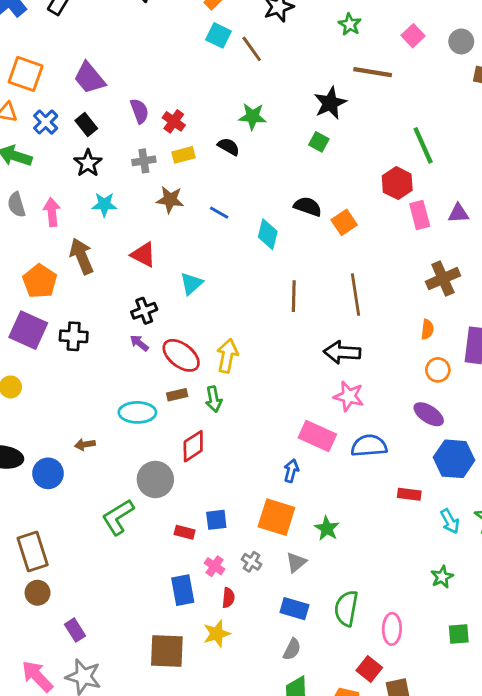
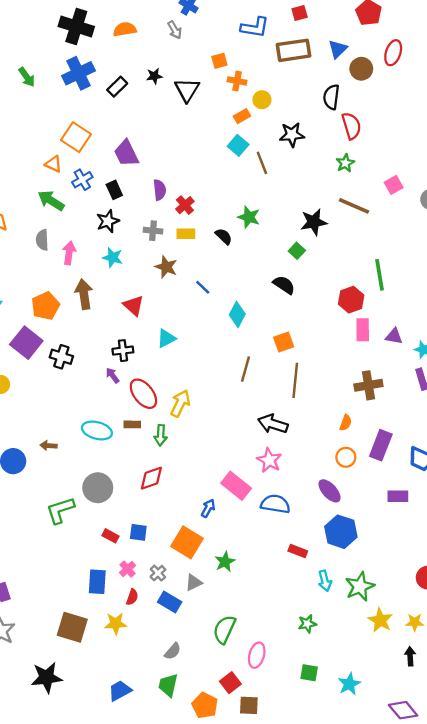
black semicircle: (308, 207) -> (284, 285), moved
orange square: (344, 222) -> (284, 342), moved
red diamond: (193, 446) -> (151, 478), moved
blue rectangle: (294, 609) -> (170, 602), moved

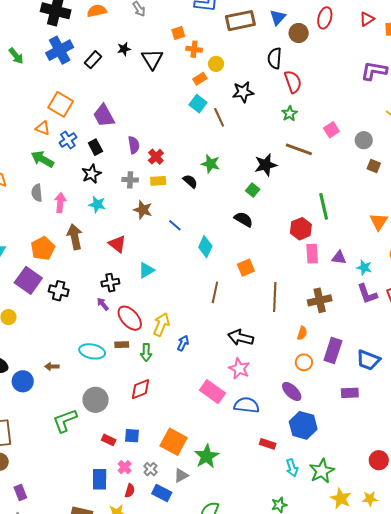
brown line: (295, 380) -> (275, 297), moved
blue arrow: (208, 508) -> (183, 343), moved
green star: (225, 562) -> (207, 456), size x1.4

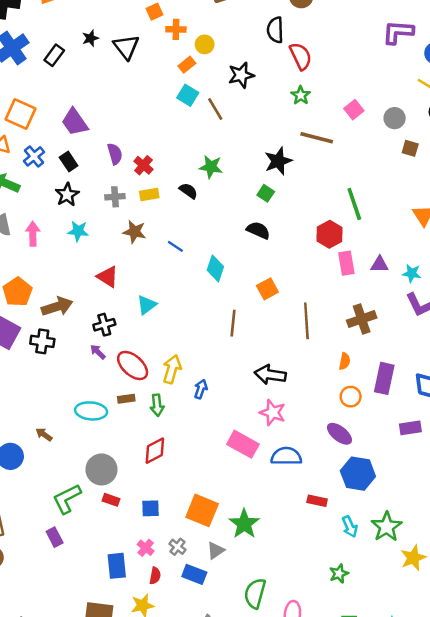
brown arrow: (75, 237) -> (57, 307), moved, turned 90
brown arrow: (52, 366) -> (44, 434), turned 40
red rectangle: (109, 440) -> (111, 500), moved
purple rectangle: (20, 492) -> (55, 537), moved
yellow star: (341, 498) -> (413, 558), turned 30

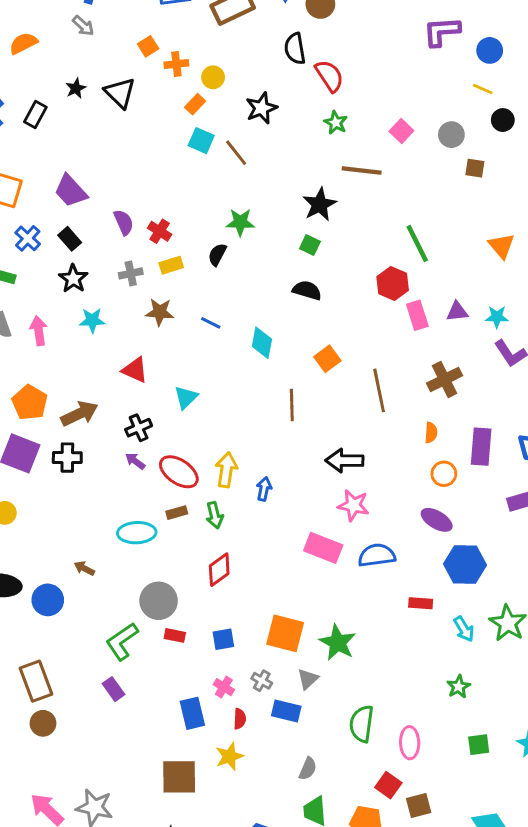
black semicircle: (188, 191) -> (217, 255), turned -90

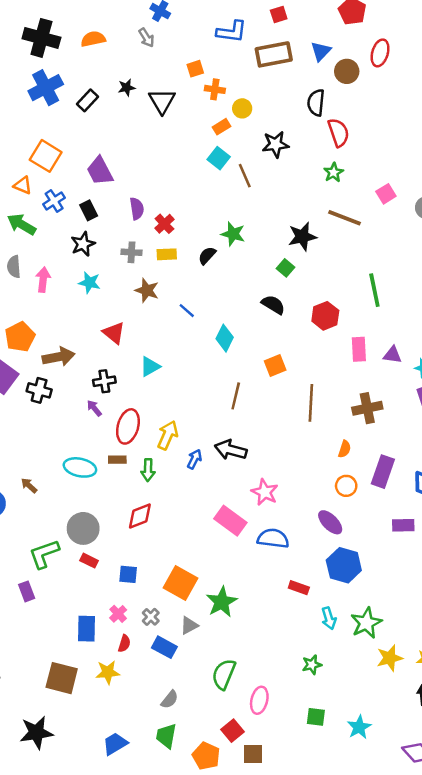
red hexagon: (393, 283) -> (325, 316), moved
black arrow: (344, 461) -> (231, 450), moved
red ellipse: (179, 472) -> (128, 426), turned 56

